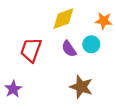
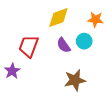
brown star: (81, 87) -> (75, 80), turned -30
purple star: (13, 89) -> (12, 71), moved

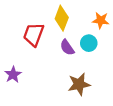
yellow diamond: (58, 17) -> (62, 18), turned -50
red trapezoid: (29, 46) -> (34, 34), moved

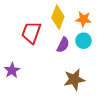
orange star: (101, 20) -> (83, 19), moved
purple semicircle: (67, 47) -> (63, 45), turned -119

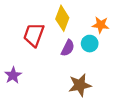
orange star: (83, 19) -> (101, 25), moved

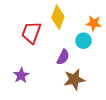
purple semicircle: (68, 48) -> (63, 57), moved
purple star: (13, 75) -> (21, 75), moved

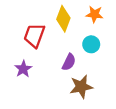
orange star: (94, 23) -> (95, 14), moved
purple star: (21, 75) -> (23, 69), moved

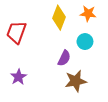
red trapezoid: (34, 35) -> (16, 32), moved
purple star: (23, 69) -> (18, 77), moved

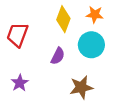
cyan circle: (85, 42) -> (91, 45), size x1.5
purple semicircle: (64, 58) -> (58, 56), moved

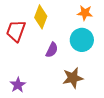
yellow diamond: (63, 19) -> (41, 17), moved
purple star: (20, 83) -> (18, 85), moved

